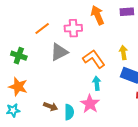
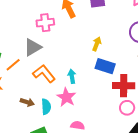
orange line: (42, 28) -> (13, 65), moved
yellow arrow: (123, 53) -> (97, 44), turned 32
orange L-shape: (94, 59) -> (44, 74), moved

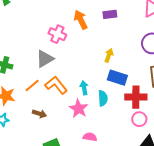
pink cross: (45, 23) -> (57, 34), turned 30
orange line: (13, 65) -> (32, 85), moved
cyan semicircle: (46, 107) -> (103, 98), moved

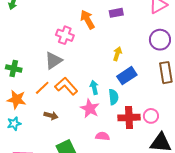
blue rectangle: (117, 78) -> (127, 76), turned -48
red cross: (136, 97) -> (129, 118), moved

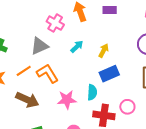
cyan arrow: (94, 87) -> (77, 47), moved, turned 48
pink star: (90, 109) -> (67, 100), turned 30
brown arrow: (51, 116) -> (27, 100), size x1.6
pink circle: (151, 116) -> (127, 107), moved

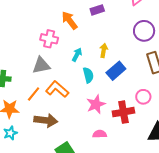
gray triangle: (40, 46) -> (41, 65), turned 30
cyan semicircle: (92, 92) -> (88, 75), moved
pink star: (67, 100) -> (96, 104), moved

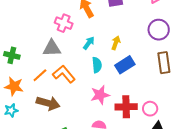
pink circle: (143, 97) -> (150, 109), moved

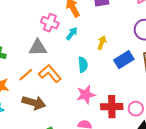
cyan arrow: (89, 43) -> (72, 34), moved
blue rectangle: (125, 65) -> (124, 60), moved

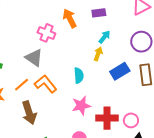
cyan arrow: (72, 34) -> (104, 37), moved
gray triangle: (38, 48) -> (34, 58), turned 36
brown arrow: (34, 103) -> (29, 113), turned 55

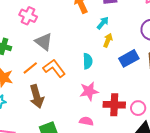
pink cross: (46, 33) -> (28, 16), moved
cyan arrow: (104, 37) -> (103, 23), moved

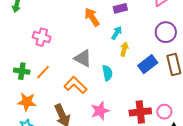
gray triangle: (44, 42) -> (83, 58), moved
orange line: (30, 68) -> (43, 72), moved
pink star: (89, 91) -> (100, 111), moved

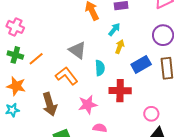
pink cross: (42, 37) -> (15, 27), moved
red cross: (140, 112) -> (120, 91), moved

